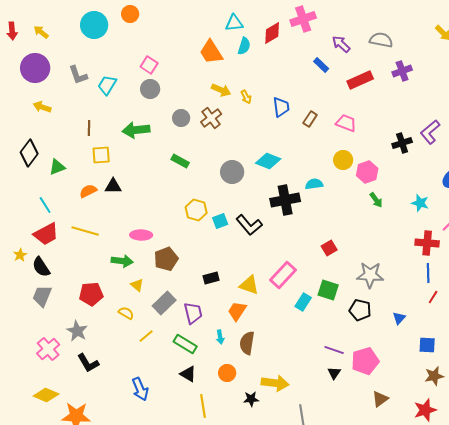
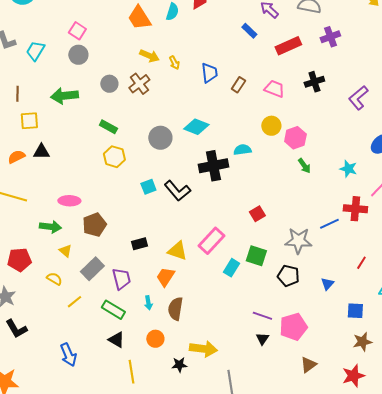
black cross: (402, 143) -> (314, 82), moved
yellow hexagon: (196, 210) -> (114, 157), moved
blue line: (428, 273) -> (329, 224), moved, turned 66

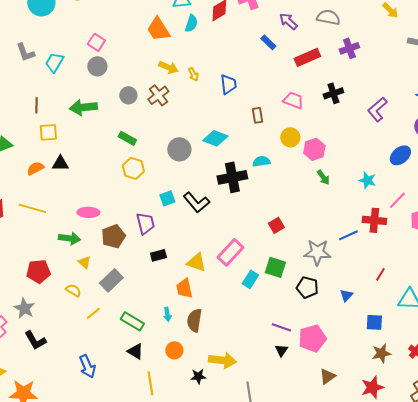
brown rectangle: (238, 85) -> (257, 115), moved, turned -42
orange trapezoid: (165, 277) -> (184, 288), turned -45
purple trapezoid: (121, 279) -> (145, 223), moved

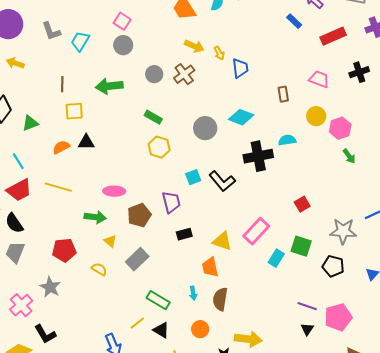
blue trapezoid: (228, 84) -> (240, 68), moved
yellow line: (93, 313) -> (137, 323), moved
black L-shape: (35, 340) -> (45, 334), moved

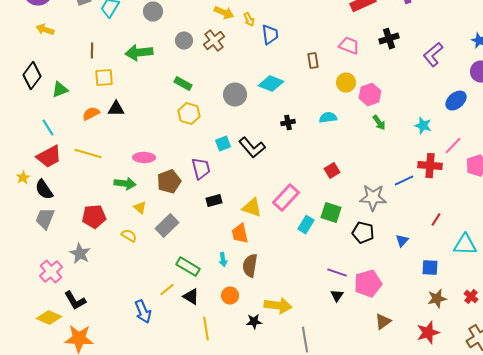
cyan semicircle: (287, 140) -> (328, 118), moved
black cross: (258, 156) -> (288, 123), size x0.5

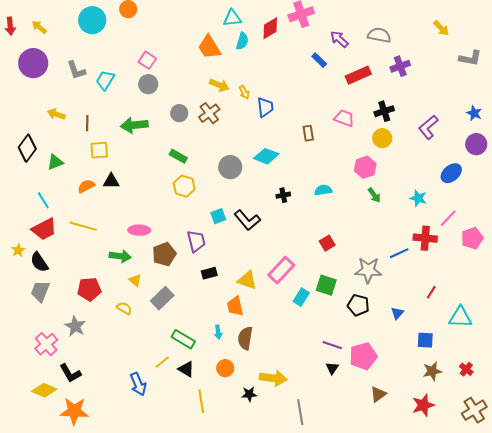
yellow arrow: (45, 30) -> (56, 114), moved
yellow circle: (346, 83) -> (382, 138), moved

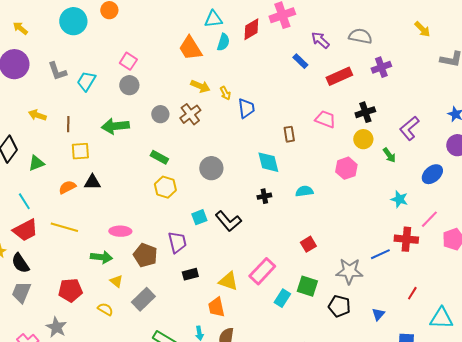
cyan diamond: (266, 156) -> (268, 162), moved, turned 55
green arrow: (374, 195) -> (389, 155), moved
brown pentagon: (164, 254) -> (145, 255), turned -30

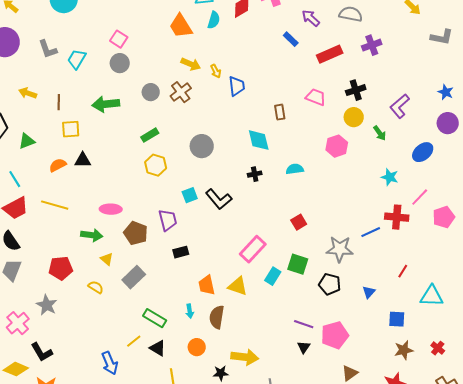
green rectangle: (159, 157) -> (150, 135), turned -60
yellow triangle: (228, 281) -> (238, 286), moved

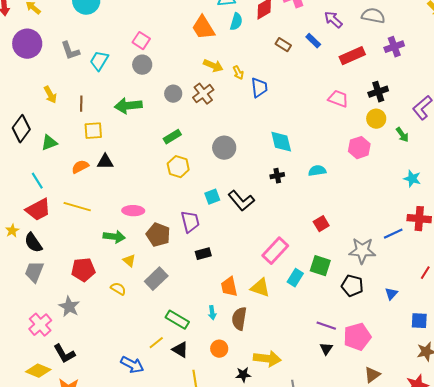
yellow arrow: (28, 93) -> (50, 95), turned -138
brown rectangle: (280, 112) -> (283, 45), moved, turned -49
blue arrow: (110, 363) -> (132, 365), turned -40

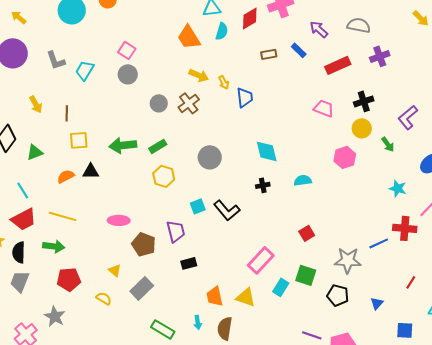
brown rectangle: (283, 45) -> (269, 54), turned -42
green arrow: (128, 106) -> (123, 145), moved
green arrow: (114, 237) -> (54, 246), moved
black semicircle: (33, 243) -> (19, 252), turned 35

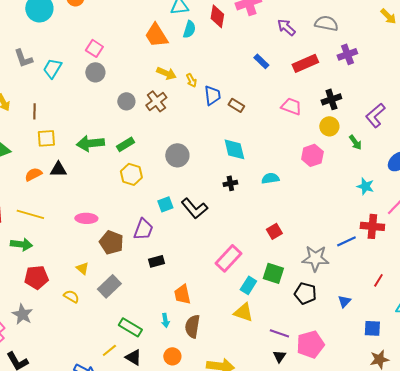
red diamond: (250, 18) -> (217, 16), turned -50
blue rectangle: (299, 50) -> (261, 61), moved
brown rectangle: (269, 54) -> (236, 105), moved, turned 42
purple trapezoid: (176, 231) -> (143, 229), turned 35
yellow triangle: (246, 297) -> (243, 312), moved

